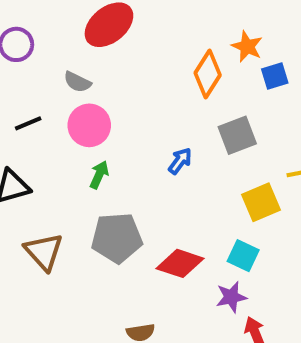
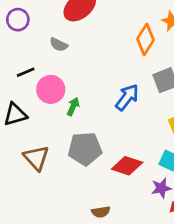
pink circle: (89, 125) -> (51, 89), moved
blue arrow: (180, 161) -> (127, 97), size x1.5

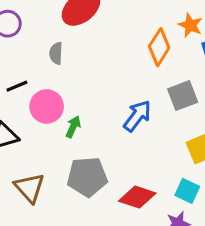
gray semicircle: (59, 45) -> (56, 53), turned 66

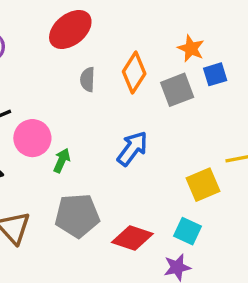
orange diamond: (159, 47) -> (134, 73), moved
gray semicircle: (56, 53) -> (88, 79), moved
gray square: (183, 96) -> (177, 90), moved

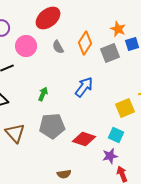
gray semicircle: (88, 79) -> (58, 47), turned -32
pink circle: (32, 138) -> (26, 46), moved

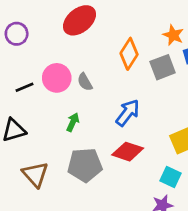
pink circle: (26, 46) -> (57, 78), moved
gray semicircle: (58, 47) -> (85, 82), moved
red diamond: (84, 139) -> (128, 152), moved

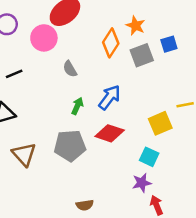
orange star: (173, 35) -> (136, 26), moved
pink circle: (57, 78) -> (44, 38), moved
green arrow: (73, 122) -> (77, 106), moved

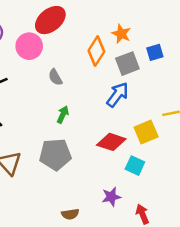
blue arrow: (110, 97) -> (118, 95), moved
red diamond: (110, 133) -> (111, 142), moved
purple star: (142, 183) -> (111, 197), moved

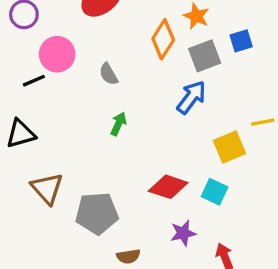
pink circle: (29, 46) -> (57, 54), moved
red diamond: (111, 142) -> (168, 187), moved
gray pentagon: (55, 154) -> (97, 213), moved

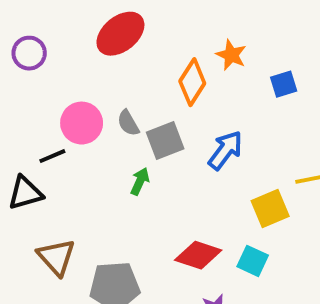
pink circle: (57, 54) -> (82, 123), moved
gray square: (205, 56) -> (165, 140), moved
black line: (34, 81) -> (52, 156), moved

